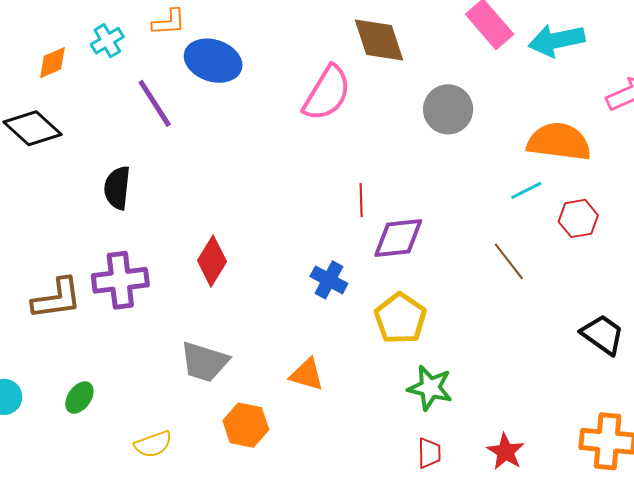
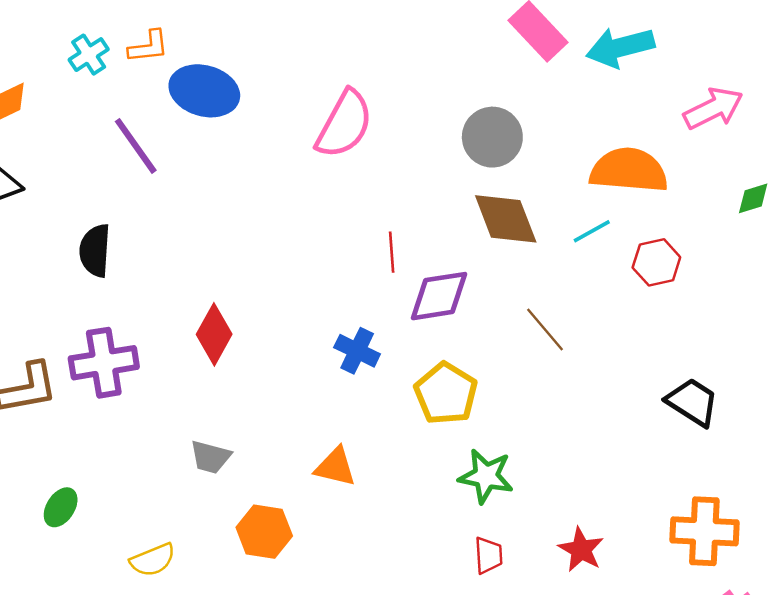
brown diamond: (379, 40) -> (506, 219), moved
cyan cross: (107, 41) -> (89, 55), moved
brown line: (509, 261) -> (545, 330), moved
gray trapezoid: (204, 362) -> (210, 457), size x0.7

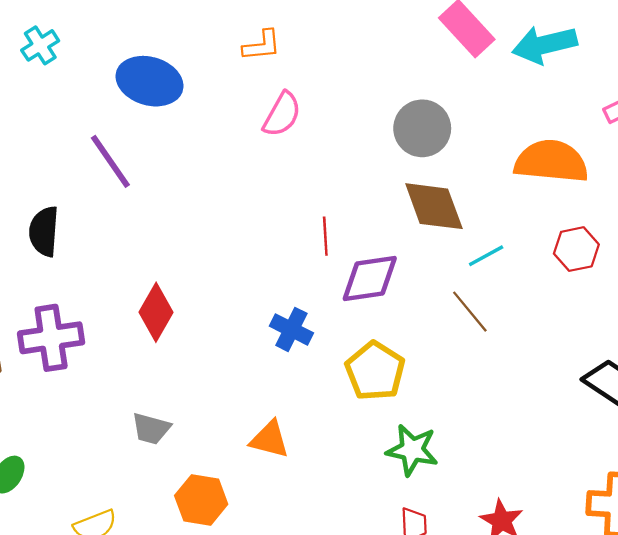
orange L-shape: (148, 47) -> (262, 45), moved
pink semicircle: (344, 124) -> (282, 114), size x0.7
purple line: (136, 146) -> (110, 161), moved
cyan line: (592, 231) -> (486, 256), moved

